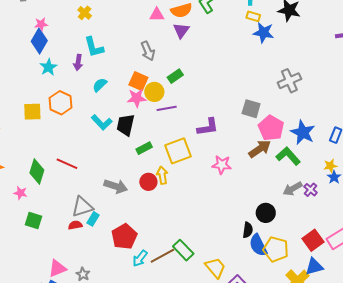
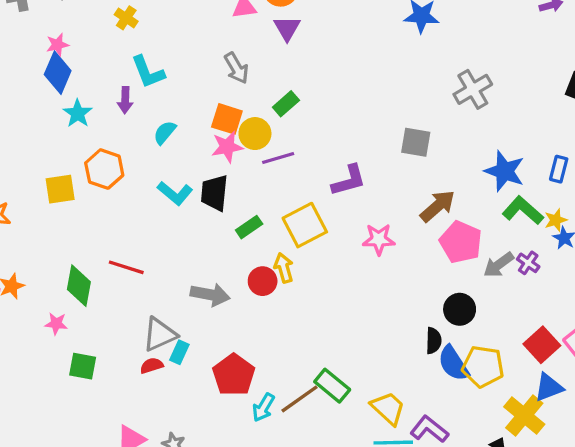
pink pentagon: (271, 128) -> (461, 242), moved
green L-shape: (288, 156) -> (523, 210), moved

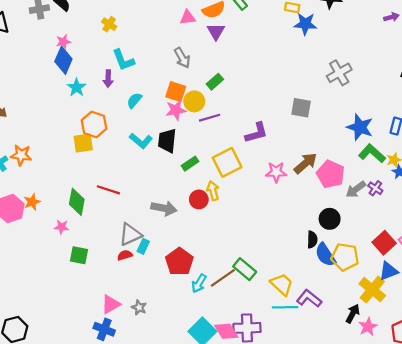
yellow square: (60, 189) -> (83, 143), moved
brown arrow: (438, 206) -> (306, 163), moved

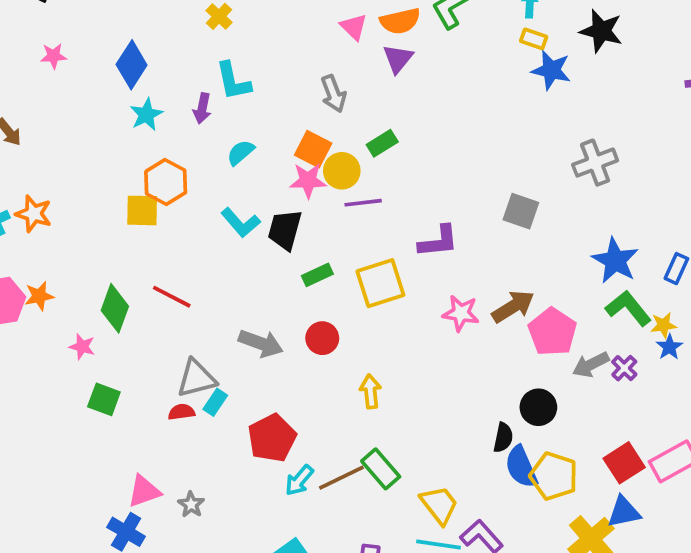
pink triangle: (188, 17) -> (354, 27), turned 42
pink star: (63, 42) -> (53, 56), moved
yellow arrow: (213, 191) -> (370, 391), moved

